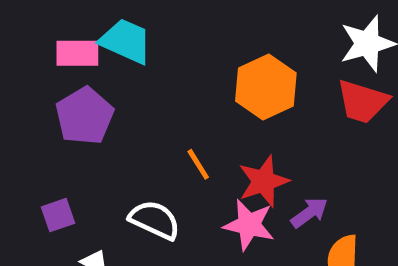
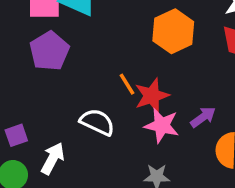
red star: (263, 181) -> (152, 96), moved
purple square: (58, 215) -> (16, 135), moved

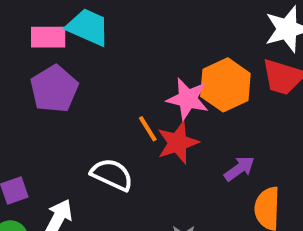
orange hexagon: (173, 31) -> (225, 85), moved
pink star: (162, 125) -> (188, 99), moved

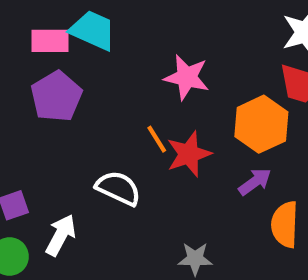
orange hexagon: (225, 85) -> (261, 124), moved
pink star: (188, 99) -> (187, 77), moved

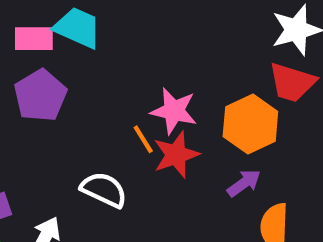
pink star: (187, 77) -> (174, 111), moved

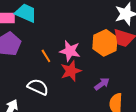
orange hexagon: (250, 124) -> (105, 43), moved
orange line: (143, 139) -> (46, 56), moved

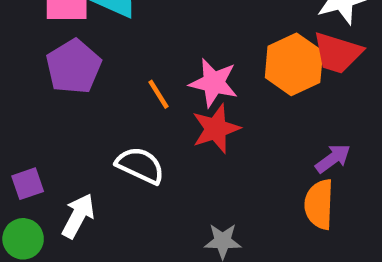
purple arrow: (102, 84) -> (333, 158), moved

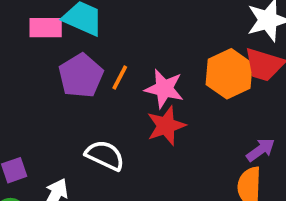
purple pentagon: (74, 67) -> (81, 76), moved
orange line: (158, 94) -> (120, 78), moved, turned 60

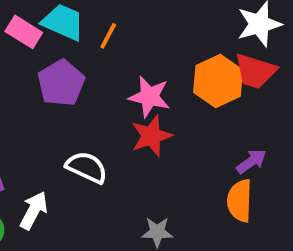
pink rectangle: (46, 28) -> (24, 32), turned 32
orange line: (120, 78) -> (108, 36), moved

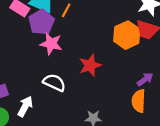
purple pentagon: (61, 83) -> (41, 22), moved
pink star: (149, 97) -> (51, 44), moved

